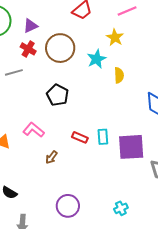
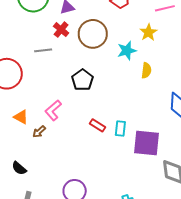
pink L-shape: (34, 130) -> (53, 110), turned -90
brown arrow: (51, 157) -> (39, 132), moved

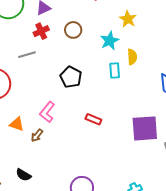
red cross: (61, 30) -> (41, 31), turned 35
brown circle: (93, 34) -> (73, 30), size x0.6
cyan rectangle: (120, 128) -> (115, 70), moved

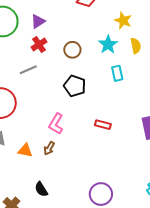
brown circle: (73, 30) -> (72, 50), moved
yellow semicircle: (132, 57) -> (136, 46), moved
orange triangle: (17, 124) -> (25, 151), moved
black semicircle: (23, 175) -> (41, 189), turned 35

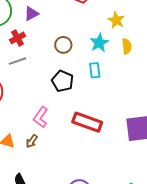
red cross: (39, 44) -> (17, 38), moved
cyan rectangle: (117, 73) -> (95, 70), moved
red rectangle: (103, 125) -> (87, 122), size x1.8

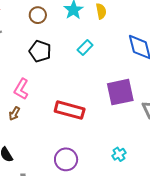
cyan rectangle: (95, 70) -> (85, 47), moved, turned 56
red rectangle: (87, 122) -> (70, 110), moved

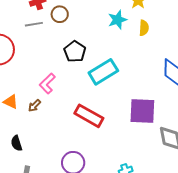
brown circle: (38, 15) -> (60, 14), moved
cyan rectangle: (85, 47) -> (103, 72), moved, size x1.8

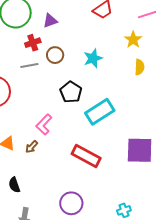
cyan star: (117, 20) -> (93, 58), moved

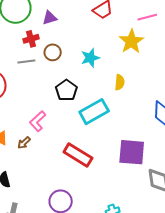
yellow star: (133, 40) -> (131, 41), size x1.4
yellow semicircle: (140, 67) -> (120, 82), moved

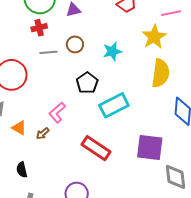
red cross: (31, 39) -> (39, 28), moved
yellow semicircle: (120, 82) -> (161, 73), moved, size x1.8

